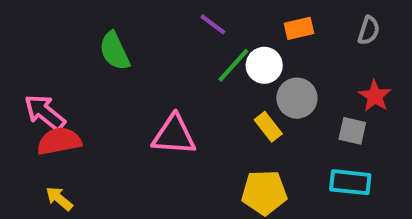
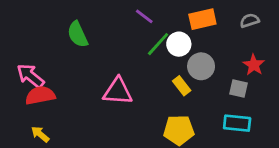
orange rectangle: (299, 28) -> (202, 19), size x1.4
gray semicircle: (369, 30) -> (250, 21), turned -126

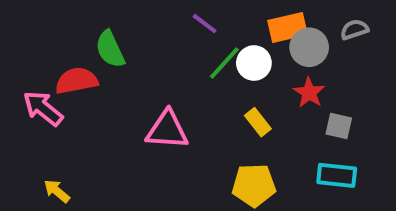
red star: (254, 65) -> (309, 93), moved
gray circle: (201, 66) -> (309, 47), moved
red semicircle: (40, 95) -> (77, 81), moved

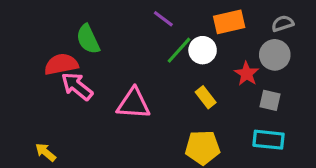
gray circle: (309, 47) -> (275, 55), moved
pink arrow: (43, 108) -> (77, 86), moved

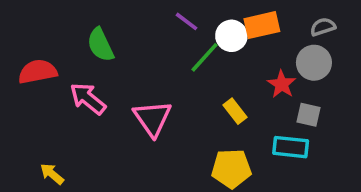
white circle: (203, 50) -> (231, 36), moved
red semicircle: (61, 64) -> (38, 72), moved
pink triangle: (133, 104) -> (152, 118), turned 51
cyan rectangle: (268, 140) -> (291, 147), moved

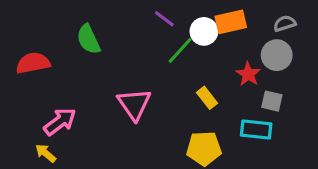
pink arrow: (88, 99) -> (60, 122), moved, turned 104

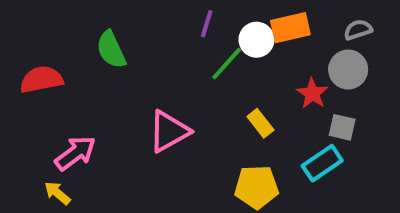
purple line: (164, 19) -> (207, 24), turned 70
pink triangle: (134, 104) -> (169, 131), turned 36
cyan rectangle: (256, 130) -> (322, 163), turned -40

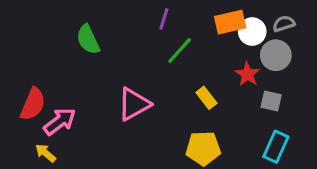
white circle: (256, 40) -> (252, 32), moved
red semicircle: (41, 79) -> (33, 104), moved, turned 124
cyan rectangle: (322, 163) -> (276, 147), moved, turned -32

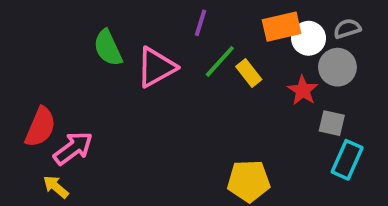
yellow rectangle: (206, 98) -> (249, 73), moved
pink triangle: (134, 104) -> (156, 67), moved
cyan rectangle: (276, 147) -> (347, 160), moved

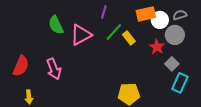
gray square: (332, 123) -> (172, 64), turned 32
pink arrow: (73, 148) -> (54, 69), moved, turned 105
yellow arrow: (56, 187) -> (29, 97), turned -136

